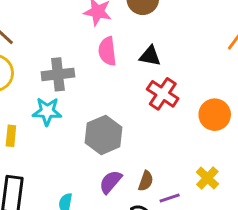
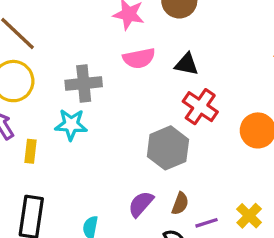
pink semicircle: (107, 51) -> (139, 58), turned -96
gray hexagon: (103, 135) -> (168, 148), moved
yellow cross: (207, 178) -> (249, 216), moved

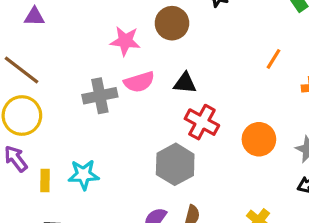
gray cross: (84, 83) -> (100, 96), moved
cyan star: (71, 125) -> (84, 175), moved

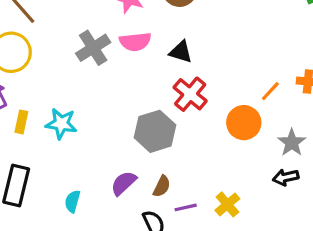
orange line: (274, 59) -> (270, 91), moved
gray cross: (100, 96) -> (93, 48), turned -32

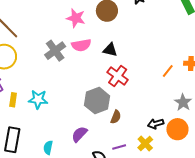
orange circle: (244, 123) -> (177, 129), moved
black arrow: (286, 177) -> (156, 124), moved
brown semicircle: (162, 186) -> (116, 117), moved

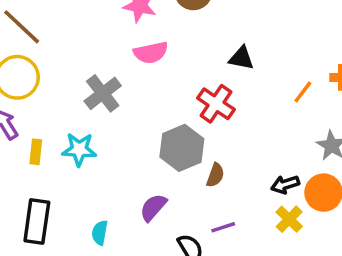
black triangle: (110, 50) -> (241, 58), moved
gray cross: (55, 51) -> (103, 93), moved
yellow cross: (145, 144) -> (289, 219), moved

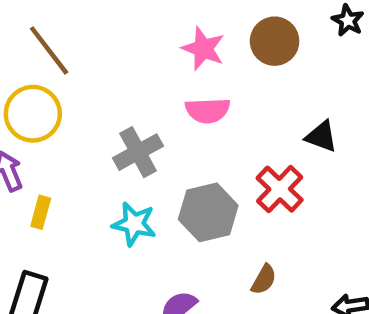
gray hexagon: (182, 148) -> (208, 212), moved
cyan star: (79, 149) -> (134, 224), moved

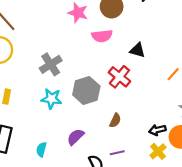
pink semicircle: (208, 110) -> (102, 36), moved

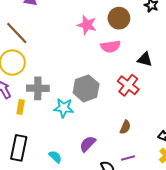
gray cross: (51, 64) -> (38, 88), moved, turned 35
gray hexagon: (86, 90) -> (86, 88), moved
cyan semicircle: (41, 149) -> (55, 157), turned 120

